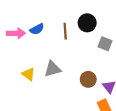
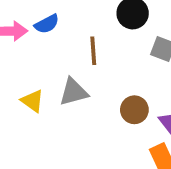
brown line: (65, 31) -> (93, 51), moved

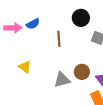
gray triangle: (74, 92) -> (62, 80), moved

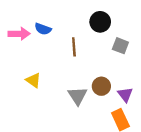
blue semicircle: (33, 24) -> (43, 29), turned 48
gray triangle: (62, 80) -> (78, 96), turned -48

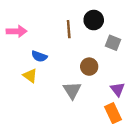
blue semicircle: (43, 29) -> (39, 56), moved
brown line: (74, 47) -> (69, 29), moved
brown circle: (101, 86) -> (89, 67), moved

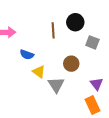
yellow triangle: (30, 76) -> (39, 72), moved

